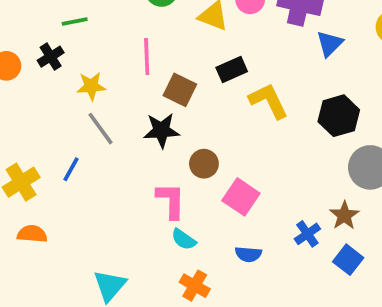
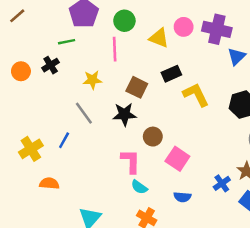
pink line: (147, 57) -> (115, 49), moved
yellow star: (91, 86) -> (92, 80), moved
orange semicircle: (32, 234) -> (49, 183), moved

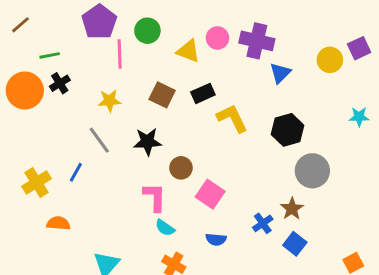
green line: (67, 42) -> (50, 55), moved
pink line: (115, 49) -> (120, 54), moved
orange circle: (21, 71) -> (25, 90), size x1.6
brown square: (137, 87) -> (162, 95), moved

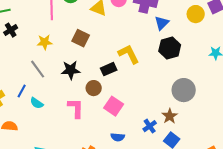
black rectangle: (203, 93) -> (109, 69), moved
black hexagon: (288, 130) -> (170, 48), moved
cyan semicircle: (165, 228) -> (37, 103), moved

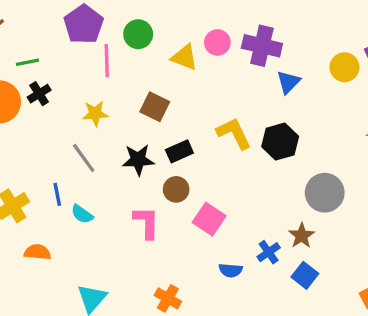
black hexagon: (170, 48) -> (280, 142), moved
black rectangle: (109, 69) -> (179, 151), moved
blue line: (22, 91) -> (57, 194), turned -40
blue semicircle: (118, 137) -> (231, 270), moved

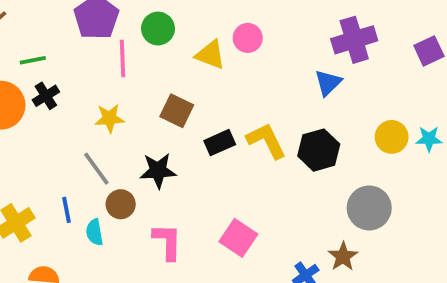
purple cross: (262, 46) -> (354, 40), moved, turned -30
yellow circle: (345, 67) -> (392, 137), moved
black rectangle: (179, 151) -> (220, 143), moved
brown circle: (176, 189) -> (121, 204), moved
cyan semicircle: (82, 214) -> (94, 232), turned 45

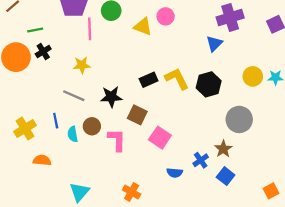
brown square: (177, 111) -> (137, 115), moved
gray line: (96, 169) -> (74, 96), turned -30
brown circle: (121, 204) -> (92, 126), moved

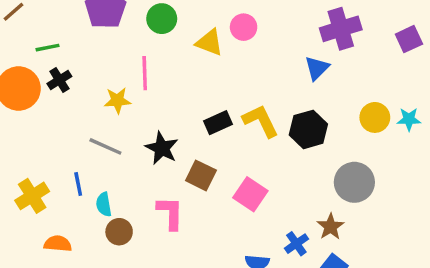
pink line: (90, 29) -> (145, 73), moved
black star: (111, 97) -> (162, 148), turned 30
brown circle: (92, 126) -> (119, 232), moved
pink square: (160, 138) -> (250, 194), moved

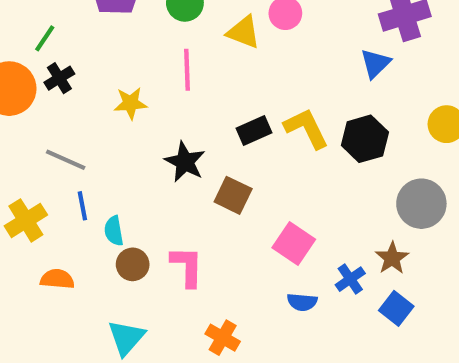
green line: (48, 48) -> (45, 38), turned -45
pink line: (145, 73) -> (187, 70), moved
gray line: (105, 146) -> (66, 160), moved
pink square: (250, 194) -> (294, 243), moved
pink L-shape: (170, 213) -> (187, 266), moved

